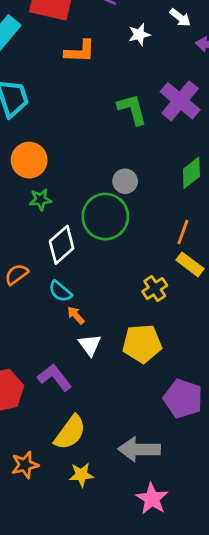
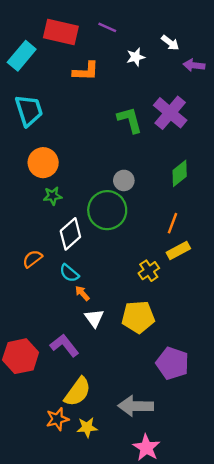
yellow rectangle: (190, 264) -> (178, 250), turned -65
orange star: (25, 465) -> (57, 419), moved

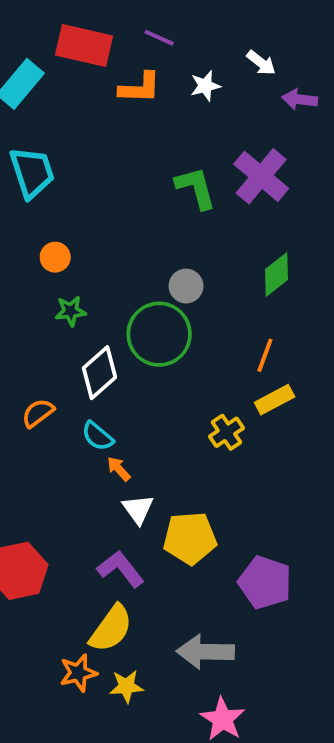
orange L-shape: (86, 71) -> (140, 88), moved
orange circle: (43, 163) -> (55, 257), size x0.6
yellow pentagon: (138, 317) -> (190, 538), moved
purple L-shape: (64, 345) -> (121, 569), moved

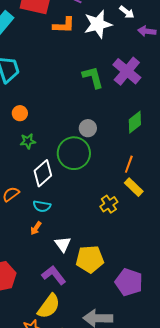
white star: (205, 86) -> (98, 24), size x1.8
yellow rectangle: (275, 400) -> (134, 187), turned 72
cyan semicircle: (98, 436) -> (42, 206), turned -30
orange arrow: (119, 469) -> (36, 228), moved, turned -104

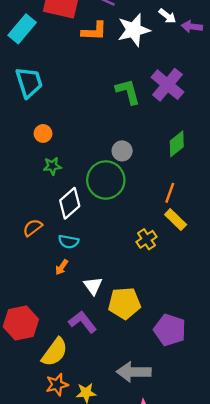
purple arrow: (147, 31) -> (192, 27), moved
yellow semicircle: (49, 306) -> (55, 352), moved

